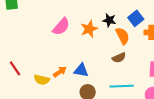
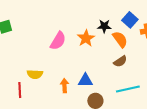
red line: (15, 68) -> (20, 90), turned 42
orange arrow: (60, 72) -> (65, 86), turned -48
yellow semicircle: (42, 80) -> (35, 74), moved

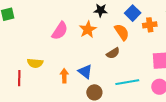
black star: (104, 26) -> (101, 10), moved
brown semicircle: (120, 61) -> (113, 53), moved
blue triangle: (85, 80) -> (85, 72), turned 35

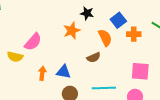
pink semicircle: (60, 31) -> (33, 42), moved
blue triangle: (85, 72) -> (64, 72), turned -35

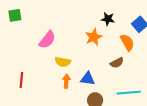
pink semicircle: (33, 42) -> (47, 40), moved
yellow semicircle: (15, 57) -> (63, 62), moved

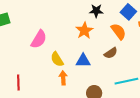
yellow semicircle: (63, 62) -> (57, 59), turned 56
blue triangle: (88, 79) -> (83, 61), moved

